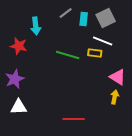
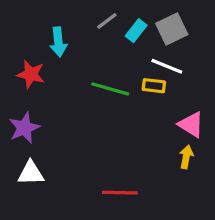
cyan rectangle: (84, 19) -> (136, 31), turned 32

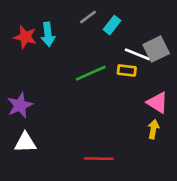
gray square: (172, 29) -> (156, 49), moved
red star: (31, 74) -> (25, 37), moved
green line: (110, 89) -> (91, 73), turned -40

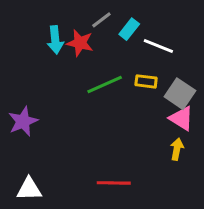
red star: (25, 37) -> (80, 43), moved
gray square: (156, 49) -> (180, 94), moved, turned -30
white line: (137, 54) -> (158, 46), moved
white triangle: (25, 143) -> (29, 189), moved

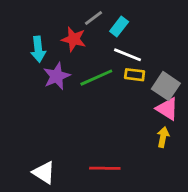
cyan arrow: (55, 40) -> (38, 49), moved
white line: (158, 46) -> (128, 55), moved
purple star: (23, 121) -> (57, 76), moved
white triangle: (29, 189) -> (44, 173), moved, turned 35

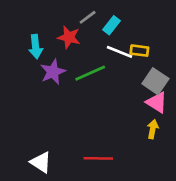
yellow rectangle: (135, 75) -> (139, 51), moved

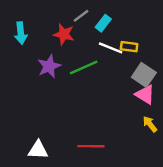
cyan arrow: (36, 47) -> (21, 33), moved
yellow arrow: (153, 129) -> (150, 124), moved, turned -49
white triangle: (41, 162) -> (38, 150), turned -30

